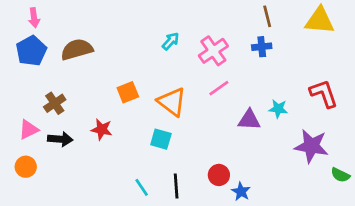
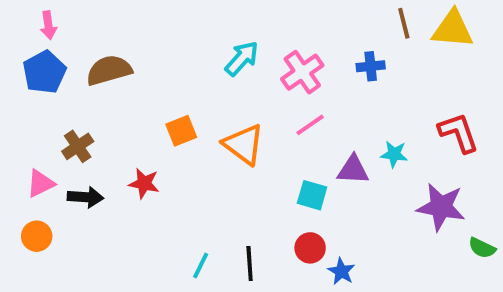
brown line: (267, 16) -> (404, 23), moved
cyan arrow: (171, 41) -> (242, 58), size x1.4
cyan square: (161, 139) -> (312, 195), moved
cyan line: (142, 187) -> (201, 265), turned 60

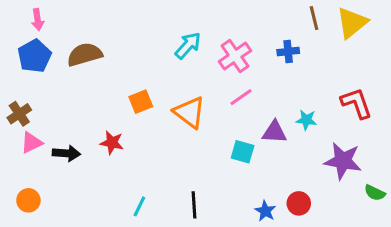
yellow triangle: (453, 29) -> (352, 23), turned -44
brown cross: (78, 146) -> (19, 114), moved
orange circle: (37, 236) -> (28, 200), moved
red circle: (310, 248) -> (299, 203), moved
cyan line: (201, 265) -> (139, 206), moved

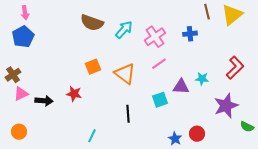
brown semicircle: (85, 55) -> (92, 23), moved, turned -145
red L-shape: (356, 103) -> (235, 68), turned 65
cyan square: (243, 152) -> (160, 100), turned -35
purple star: (343, 161) -> (226, 106), turned -30
black line: (194, 205) -> (128, 114), moved

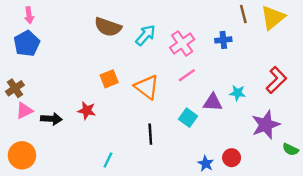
cyan square: (160, 100) -> (188, 118), turned -35
orange circle: (19, 132) -> (22, 155), size x1.5

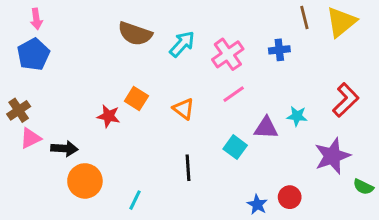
orange square: (109, 79) -> (136, 98), turned -36
orange triangle: (147, 87) -> (184, 109), size x0.7
red star: (87, 111) -> (108, 116), moved
orange circle: (22, 155) -> (85, 181), moved

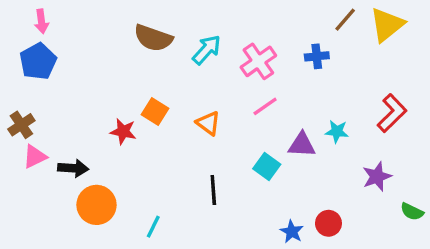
brown line: (304, 17) -> (345, 20), turned 55
purple star: (332, 156) -> (377, 177), size x0.7

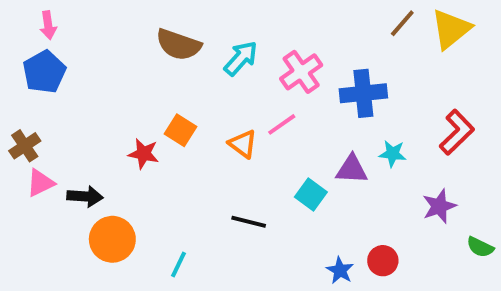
blue cross: (317, 56) -> (363, 93), moved, size x1.6
pink line: (265, 106) -> (282, 124), moved
black line: (213, 190) -> (249, 222), turned -72

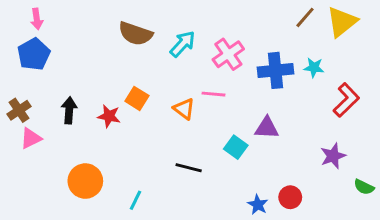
pink line: (282, 124) -> (214, 94), turned 40
cyan star: (393, 154) -> (314, 68), moved
black arrow: (85, 196) -> (69, 110), moved, turned -90

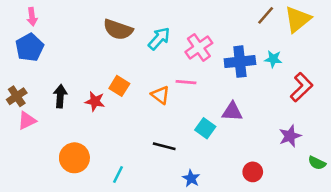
blue star: (258, 205) -> (191, 178), moved

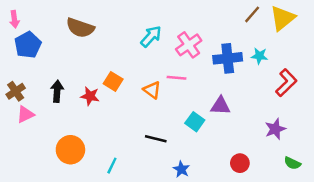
pink arrow: (32, 17) -> (14, 19), moved
brown semicircle: (118, 30) -> (80, 28), moved
green semicircle: (317, 163) -> (292, 163), moved

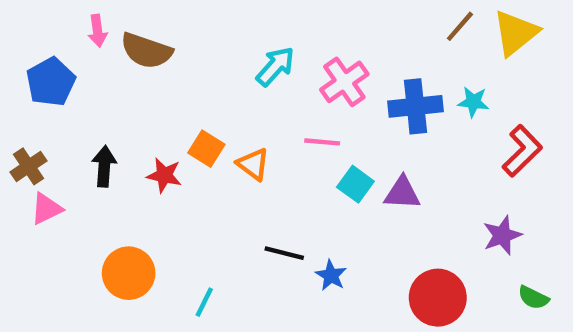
pink arrow: (14, 19) -> (97, 31), moved
orange triangle: (152, 90) -> (253, 164), moved
cyan square: (195, 122) -> (355, 184), moved
red circle: (240, 163) -> (438, 298), size x1.6
blue star: (181, 169) -> (331, 275), moved

